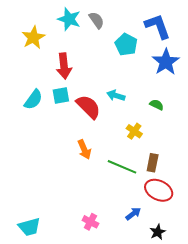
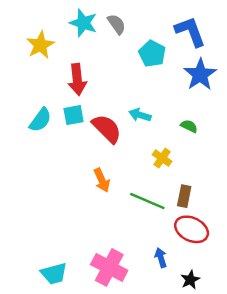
blue arrow: (133, 214) -> (161, 258), turned -70
pink cross: (90, 222) -> (109, 267), size x1.8
cyan trapezoid: (29, 227) -> (54, 274), moved

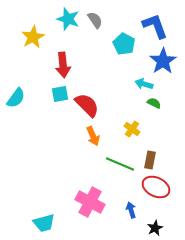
cyan arrow: (140, 115) -> (144, 84), moved
cyan semicircle: (40, 120) -> (16, 98), moved
orange arrow: (102, 180) -> (93, 136), moved
pink cross: (109, 267) -> (90, 202), moved

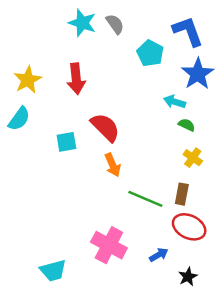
yellow star: (33, 37) -> (28, 80), moved
cyan square: (60, 94) -> (66, 142), moved
yellow cross: (132, 129) -> (193, 158), moved
blue arrow: (131, 210) -> (159, 255), turned 77

